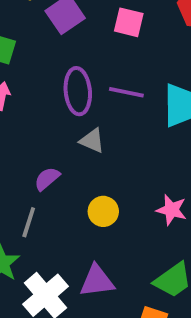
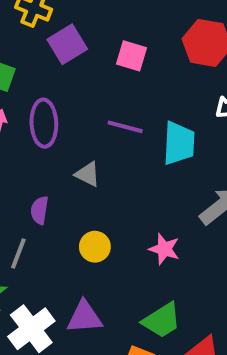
purple ellipse: (78, 91) -> (44, 123), moved
purple semicircle: (47, 179) -> (39, 210), turned -44

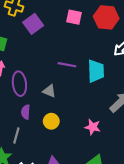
pink square: (132, 56) -> (74, 17), moved
purple ellipse: (44, 123) -> (19, 84), moved
yellow circle: (95, 247) -> (51, 121), moved

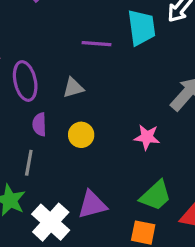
cyan trapezoid: (96, 71) -> (141, 28), moved
gray triangle: (49, 91) -> (73, 88), turned -32

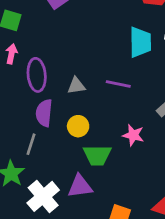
purple line: (97, 44) -> (118, 84), moved
purple semicircle: (39, 124) -> (44, 113), size x1.4
green trapezoid: (156, 196) -> (97, 155), moved, turned 36

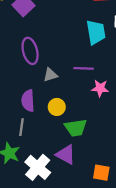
purple ellipse: (37, 75) -> (30, 51), moved
pink star: (133, 135) -> (100, 88), moved
purple triangle: (80, 186) -> (66, 155), turned 45

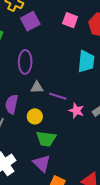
purple line: (84, 68) -> (58, 96), moved
purple triangle: (66, 155) -> (42, 163), moved

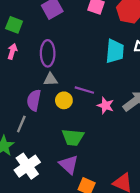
gray triangle: (37, 87) -> (50, 79), moved
yellow circle: (35, 116) -> (64, 100), moved

